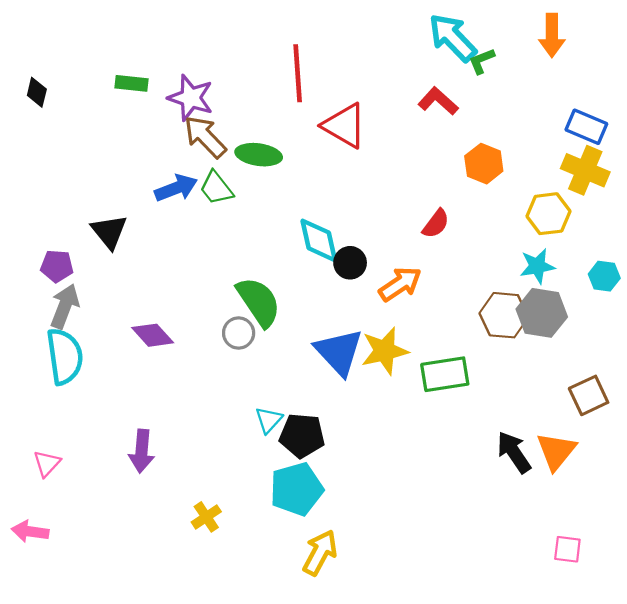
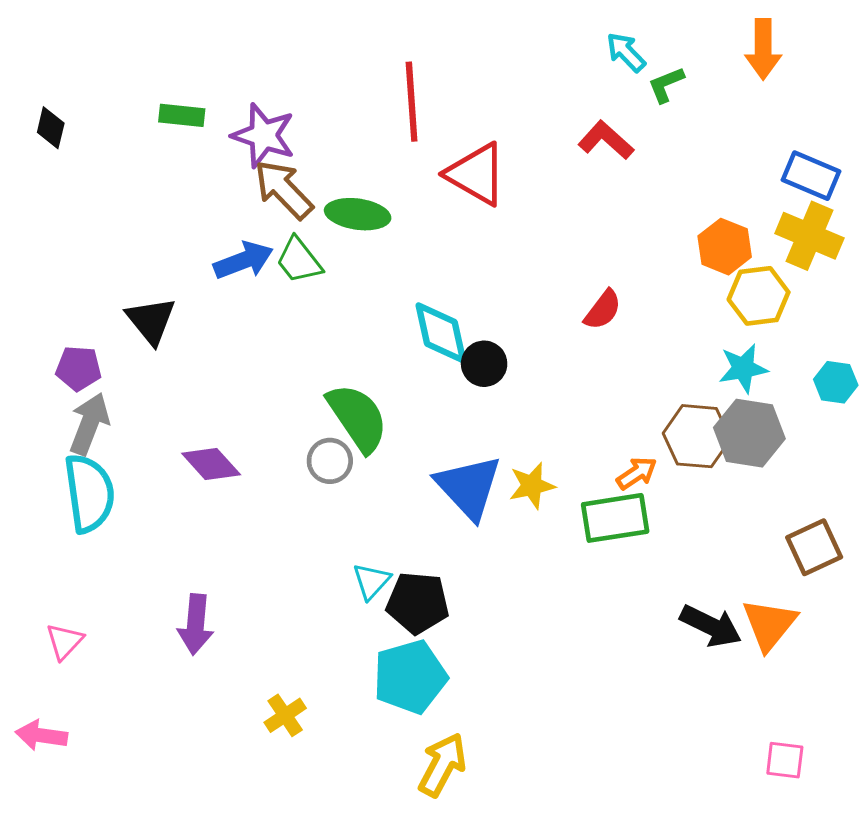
cyan arrow: (453, 38) -> (626, 52), size x0.6
orange hexagon: (484, 164) -> (725, 247), moved
orange arrow: (400, 284) -> (637, 473), moved, size x0.7
yellow star: (385, 351) -> (532, 486), size x0.7
black arrow: (514, 452) -> (711, 626), turned 150

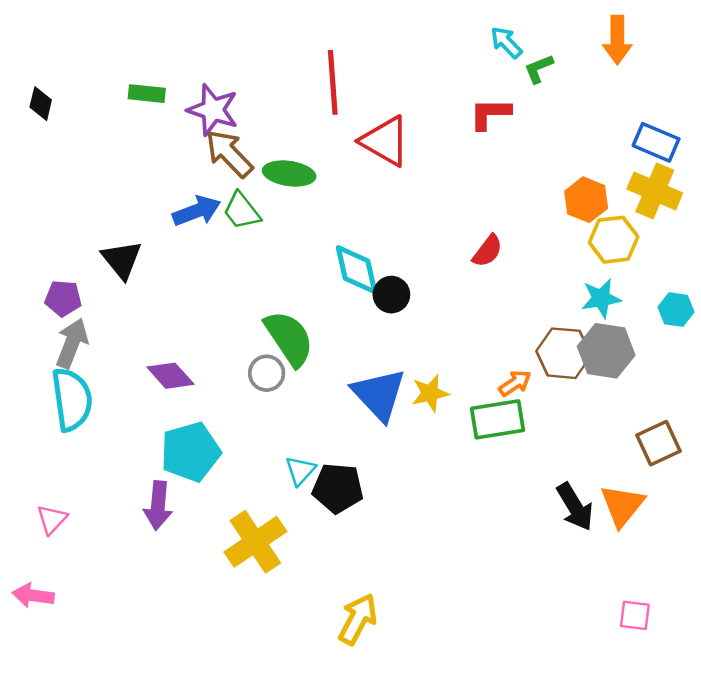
red L-shape: (606, 140) -> (490, 114), turned -42
black arrow: (711, 626) -> (575, 507), turned 33
cyan pentagon: (410, 677) -> (190, 452), moved
yellow cross: (285, 715) -> (255, 542), moved, size x1.8

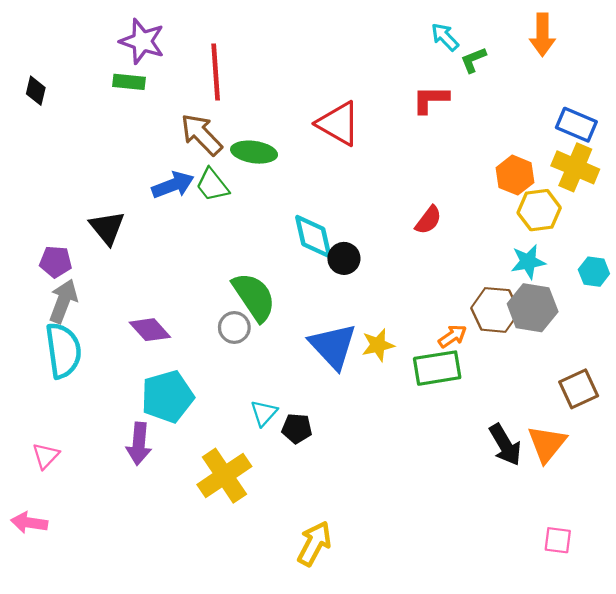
red line: (333, 82) -> (216, 72), moved
purple star: (213, 110) -> (142, 41), moved
black pentagon: (338, 488) -> (297, 428), size x0.7

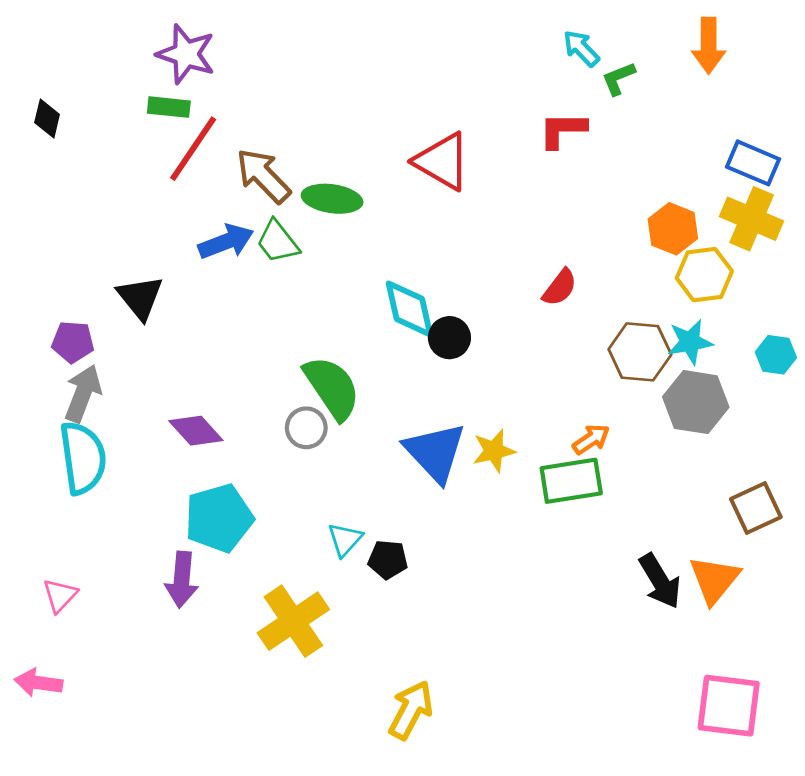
red line: (216, 72) -> (193, 149), moved, turned 38
brown hexagon: (495, 310) -> (640, 352), moved
pink square: (558, 540) -> (729, 706), size x1.8

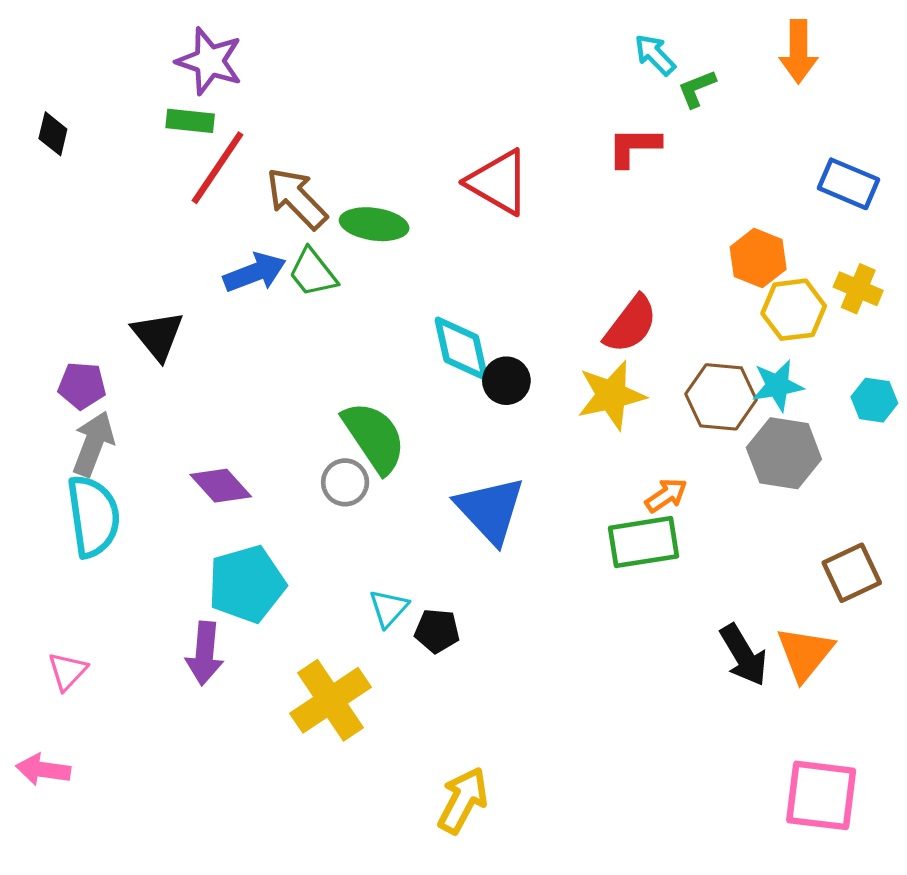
yellow cross: (752, 219) -> (858, 289), moved, size x0.7
red semicircle: (560, 287) -> (631, 324), size x1.4
yellow star: (494, 451) -> (611, 395), moved, size x1.4

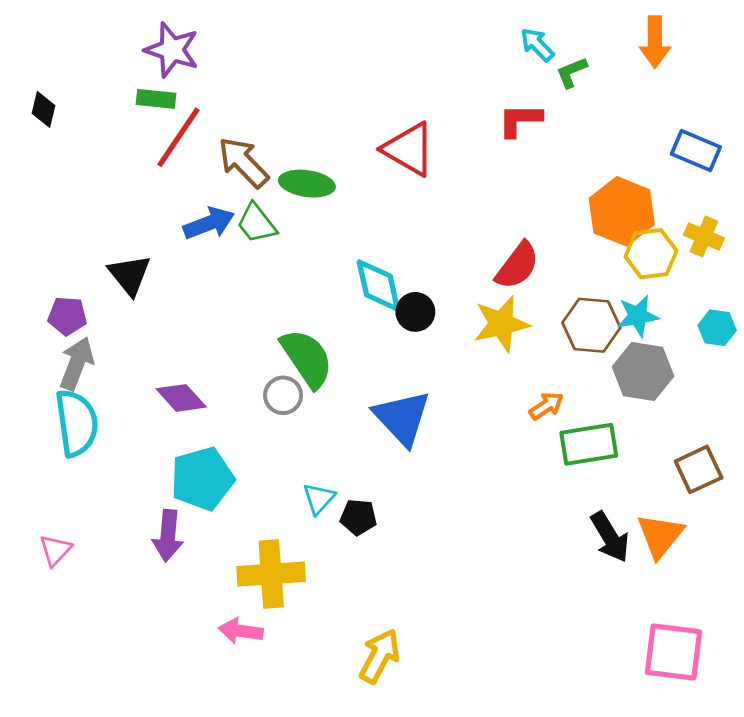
orange hexagon: (758, 258) -> (622, 211), size x1.4
green rectangle: (644, 542) -> (589, 444), moved
yellow cross: (330, 700) -> (271, 574), turned 30
pink arrow: (43, 770) -> (241, 631), moved

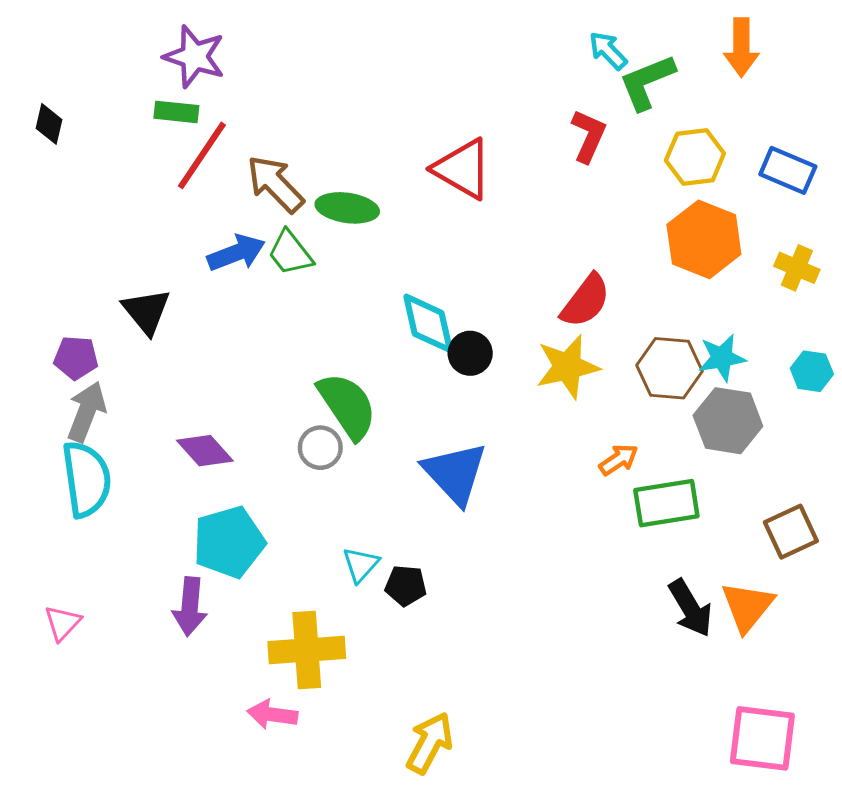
green L-shape: (572, 72) -> (647, 82), size x1.6
red L-shape: (520, 120) -> (589, 136), turned 114
yellow hexagon: (651, 254) -> (695, 157), moved

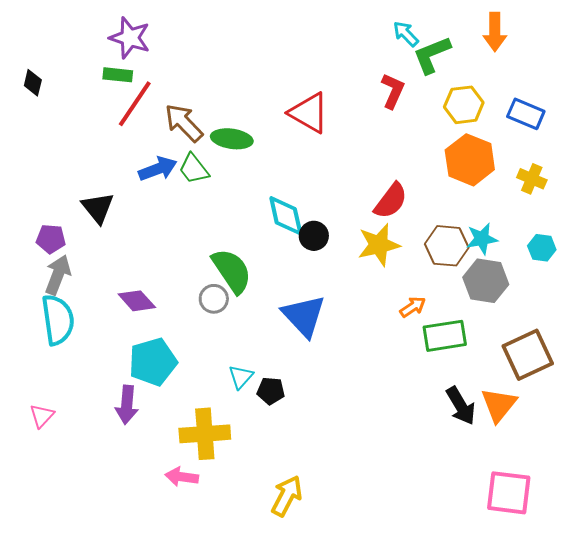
brown square: (791, 532) -> (528, 355), size x1.4

